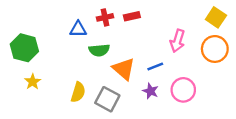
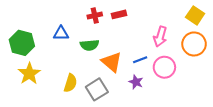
blue triangle: (78, 29) -> (61, 33), moved
yellow star: (33, 82) -> (29, 74), size x1.5
pink circle: (183, 90) -> (164, 67), moved
gray square: (107, 99) -> (97, 89), turned 30

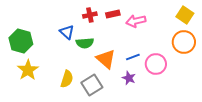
blue triangle: (61, 33) -> (67, 32), moved, turned 42
pink arrow: (160, 37) -> (136, 21), moved, turned 60

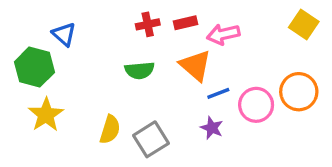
blue triangle: (67, 32) -> (64, 34), moved
orange circle: (184, 42) -> (299, 92), moved
orange triangle: (106, 59) -> (195, 65), moved

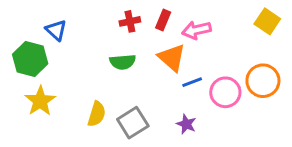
red rectangle: (185, 23) -> (163, 20), turned -54
purple star: (212, 128) -> (186, 124), moved

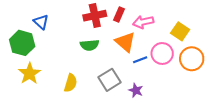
red cross: (130, 21) -> (95, 16), size x1.5
yellow square: (267, 21) -> (180, 31), moved
pink circle: (225, 92) -> (162, 54), moved
gray square: (133, 123) -> (110, 80), moved

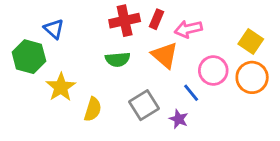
yellow square: (180, 31) -> (251, 41), moved
blue line: (140, 60) -> (191, 93), moved, turned 72
yellow star: (29, 74) -> (61, 87), moved

